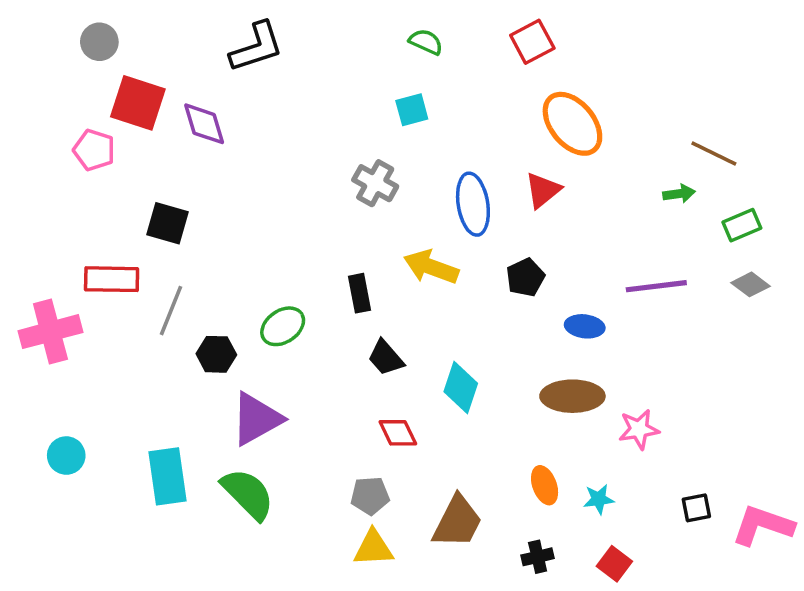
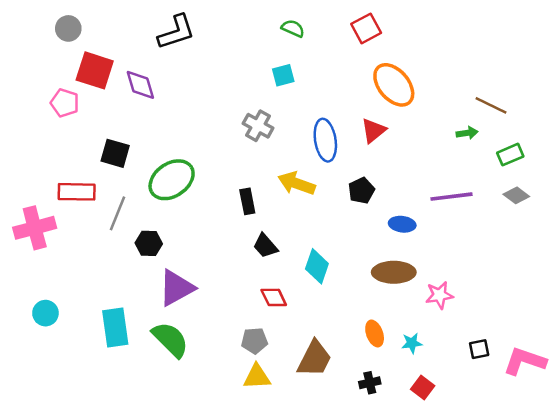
green ellipse: (283, 326) -> (172, 180), moved, size x1.5

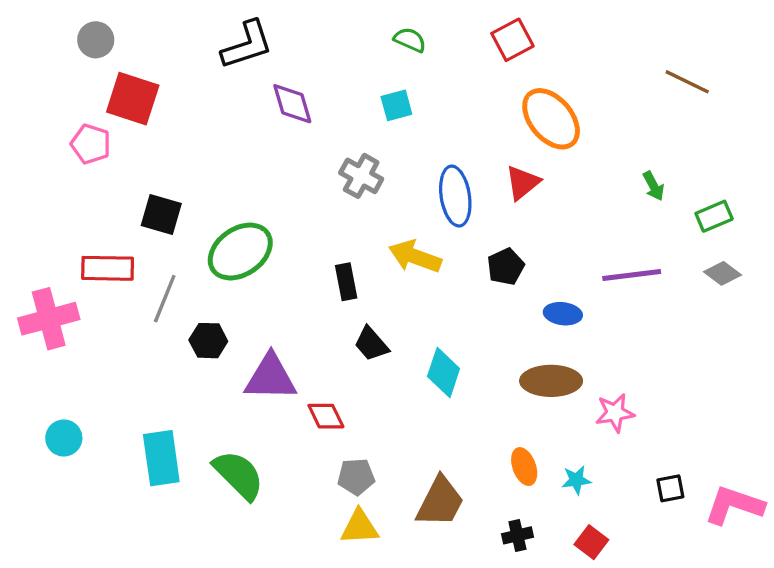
purple diamond: (140, 85) -> (292, 104), moved
brown line: (491, 105) -> (687, 82), moved
green arrow: (467, 133) -> (654, 186), turned 70
purple triangle: (176, 288) -> (270, 378), moved, turned 30
red diamond: (274, 297) -> (326, 416), moved

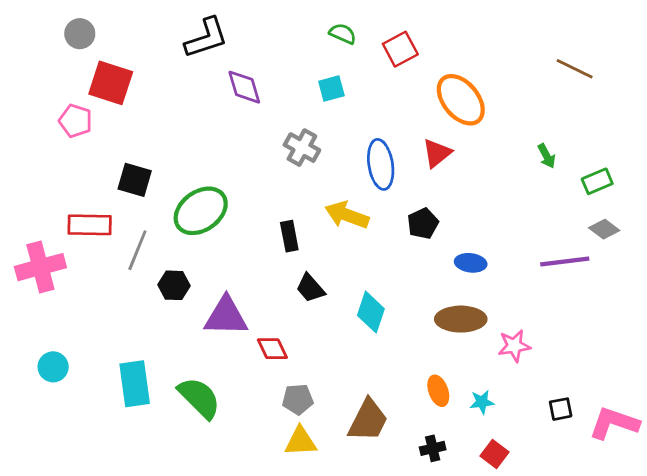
red square: (512, 40) -> (400, 49), moved
purple line: (632, 275) -> (565, 261), moved

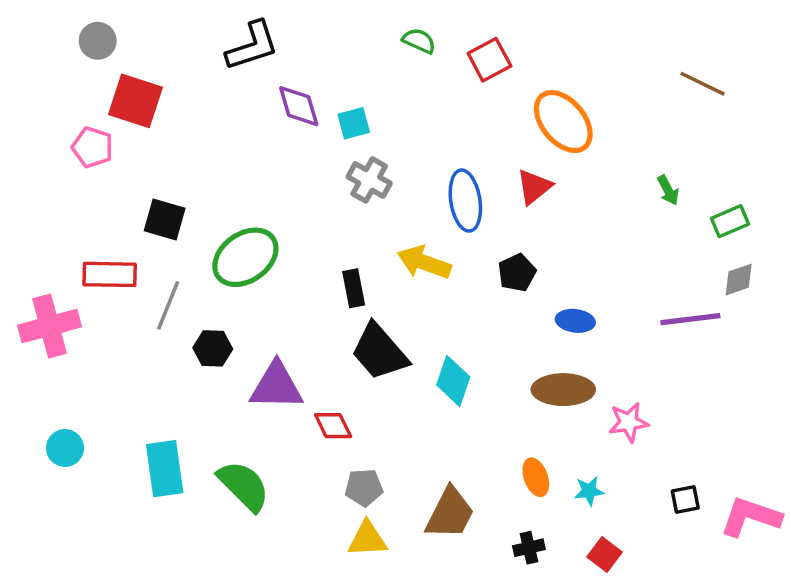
cyan square: (331, 88) -> (354, 123), moved
gray diamond: (604, 229) -> (739, 280), turned -56
black trapezoid: (310, 288) -> (379, 352), size x1.6

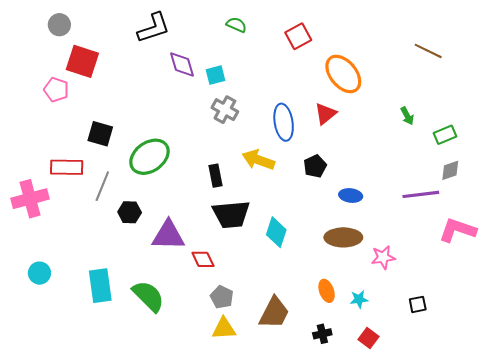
green semicircle: (419, 41) -> (236, 25), moved
black trapezoid: (379, 352) -> (231, 214), turned -54
gray pentagon: (364, 488) -> (222, 297), turned 30
pink L-shape: (751, 517) -> (458, 230), moved

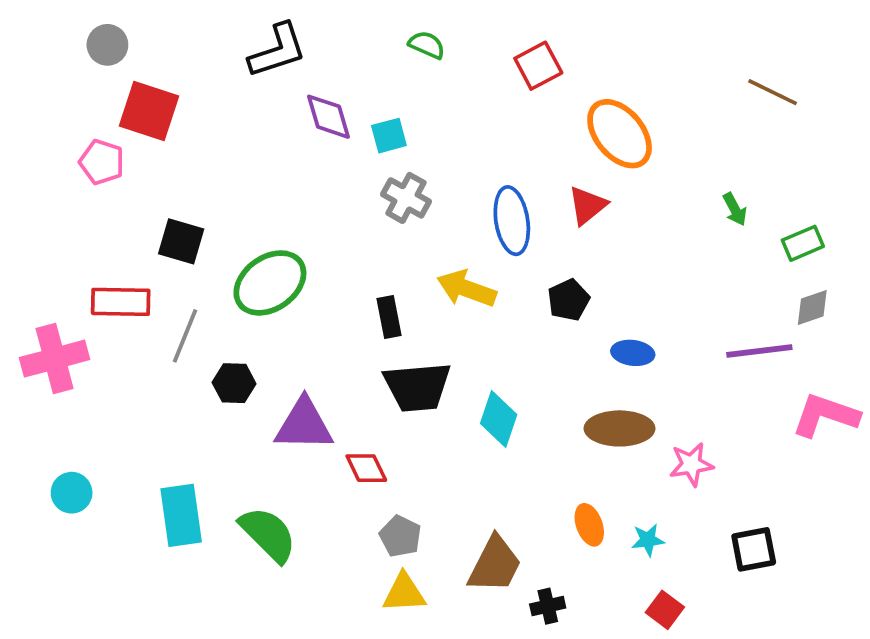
black square: (418, 304) -> (754, 549), size x1.4
black cross: (322, 334) -> (548, 606), moved

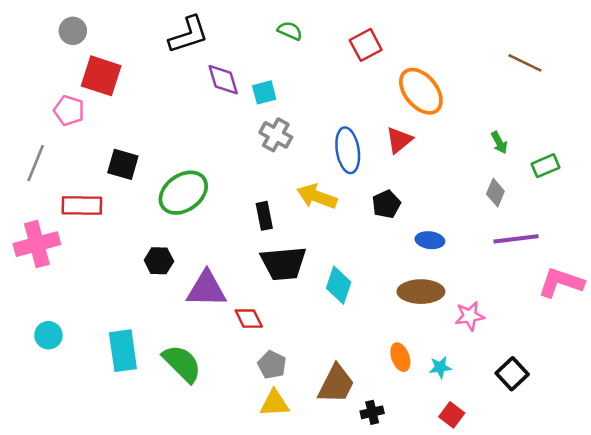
gray diamond: (812, 308) -> (495, 193), moved, turned -48
gray line: (185, 336) -> (36, 163), moved
black square: (754, 549) -> (512, 374), turned -32

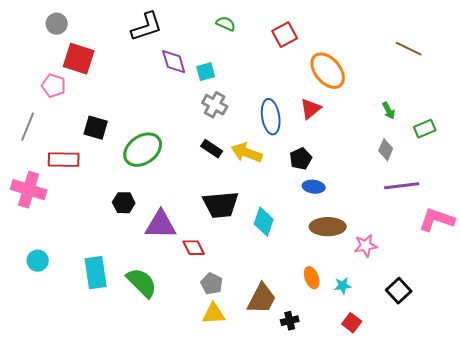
black rectangle: (264, 216) -> (212, 149), moved, turned -45
blue ellipse: (430, 240) -> (314, 187), moved
pink cross: (37, 244) -> (29, 190), turned 32

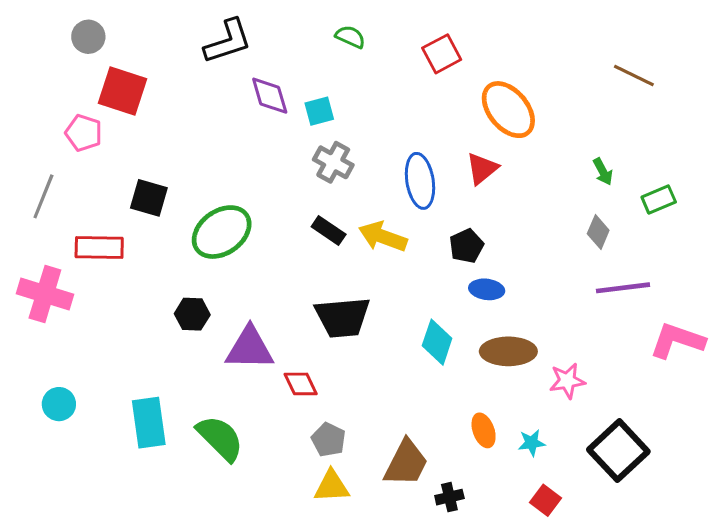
cyan diamond: (264, 222) -> (437, 342), moved
black square: (399, 291) -> (618, 451), size x1.5

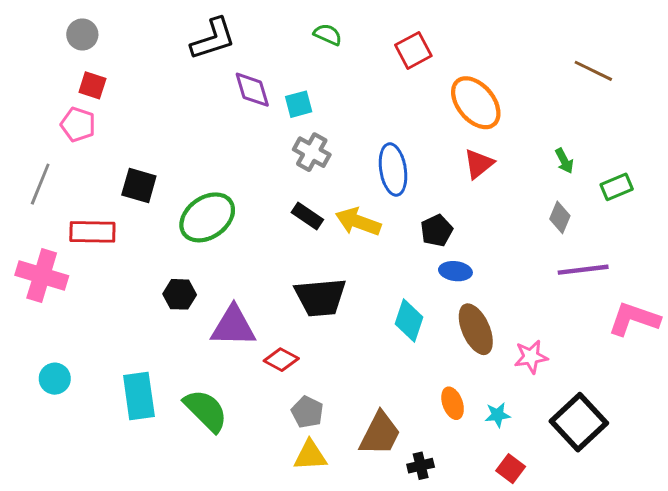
red square: (122, 91) -> (92, 85), moved, size x0.6
red triangle: (482, 168) -> (479, 164), moved
brown ellipse: (508, 351) -> (476, 329), turned 66
red diamond: (301, 384) -> (281, 360), turned -36

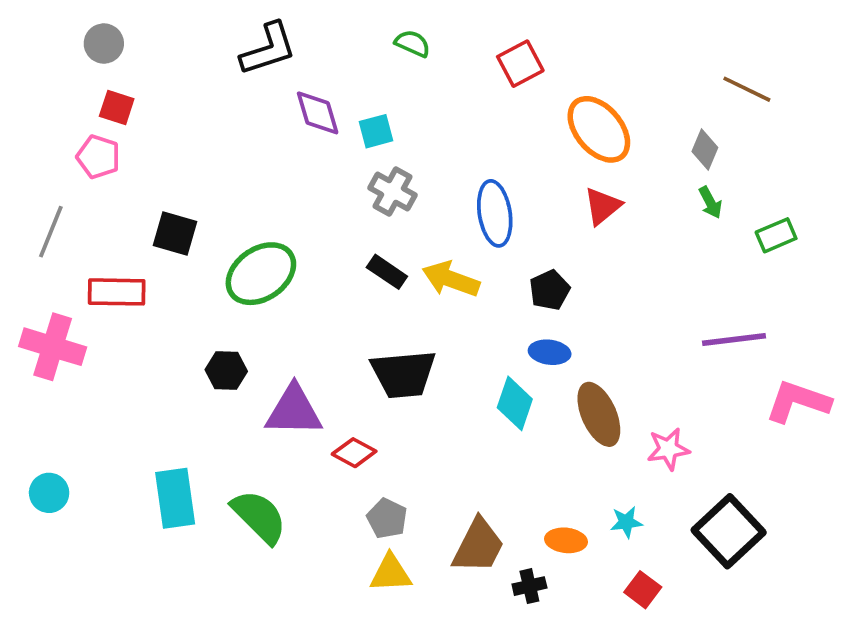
gray diamond: (560, 217) -> (705, 149), moved
blue ellipse: (455, 271) -> (550, 352), moved
cyan circle: (55, 379) -> (49, 493), moved
orange ellipse: (453, 403) -> (566, 540), moved, turned -64

